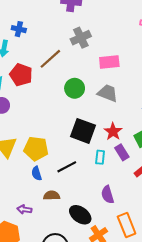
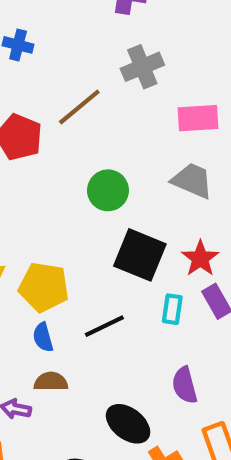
green circle: (75, 88) -> (108, 190), moved
brown semicircle: (52, 196) -> (51, 382), moved

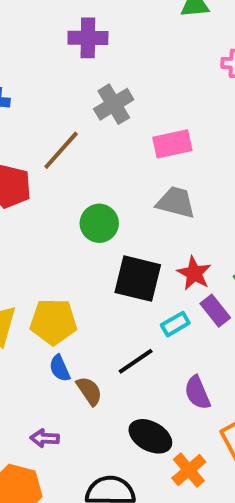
cyan rectangle: (172, 309) -> (175, 324), turned 60
black line: (104, 326) -> (136, 361), moved
brown semicircle: (51, 382) -> (89, 391), moved, turned 64

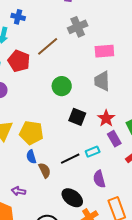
gray trapezoid: (176, 202) -> (102, 81), turned -115
black square: (138, 279) -> (77, 117), size x0.7
cyan rectangle: (175, 324) -> (93, 152), moved

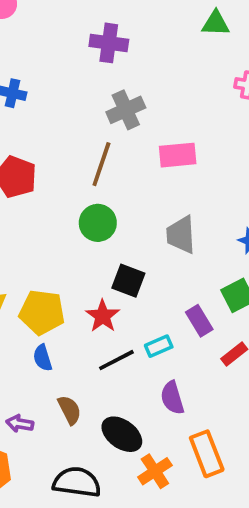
brown line: (48, 46) -> (101, 164), moved, turned -30
gray trapezoid: (102, 81) -> (181, 235), moved
red star: (106, 118) -> (103, 316), moved
brown semicircle: (45, 170) -> (69, 410), moved

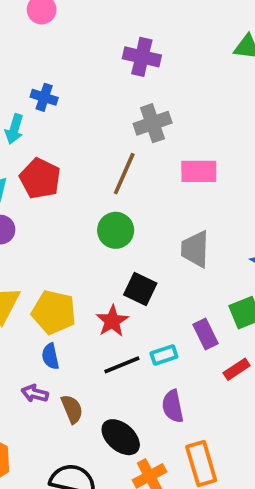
purple arrow: (20, 424) -> (35, 393), moved

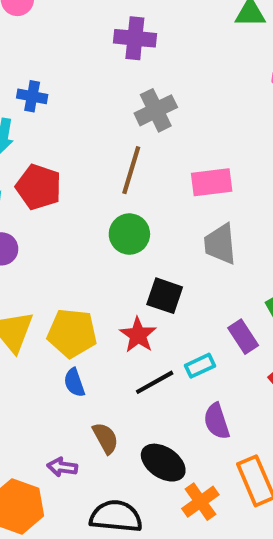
pink rectangle: (199, 171) -> (212, 182), moved
purple arrow: (35, 393) -> (62, 467), moved

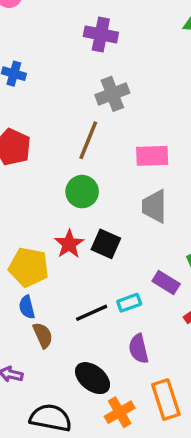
red star: (138, 335) -> (69, 244), moved
purple rectangle: (243, 337) -> (166, 283), turned -30
brown semicircle: (105, 438) -> (43, 335), moved

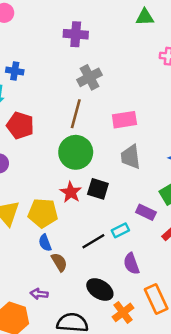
green circle: (82, 192) -> (76, 152), size x1.4

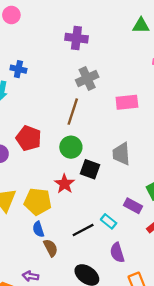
pink rectangle: (124, 120) -> (127, 102), moved
red pentagon: (20, 125) -> (29, 138), moved
green circle: (76, 152) -> (71, 147), size x0.7
black square: (98, 189) -> (90, 169), moved
cyan rectangle: (120, 230) -> (109, 221), turned 63

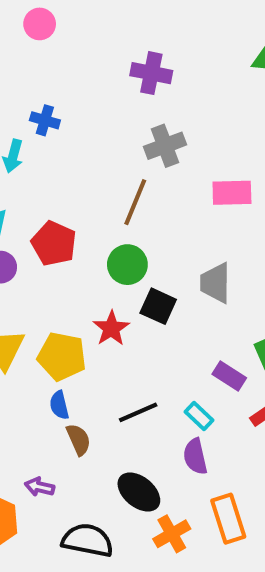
cyan rectangle: (109, 221) -> (199, 416), moved

